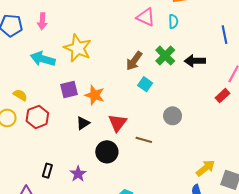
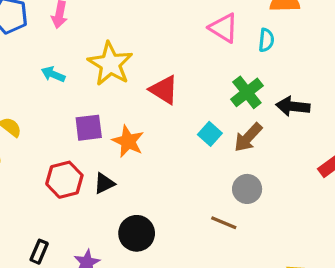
cyan arrow: (43, 59) -> (53, 74), size x0.6
brown arrow: (134, 61) -> (248, 137), moved
red hexagon: (37, 117) -> (64, 180), moved
red triangle: (117, 123) -> (164, 90), moved, turned -42
brown line: (144, 140) -> (224, 223), moved

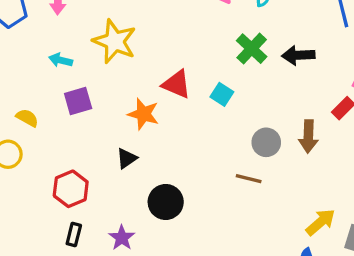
red triangle: (164, 90) -> (176, 84), moved
purple square: (89, 128) -> (78, 101), moved
brown arrow: (248, 137) -> (308, 136), moved, turned -32
red hexagon: (64, 180) -> (71, 189), moved

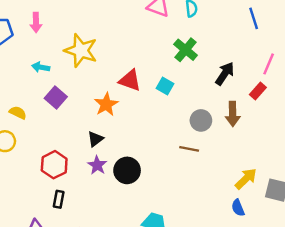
black arrow: (298, 55) -> (225, 74), moved, turned 130
purple square: (78, 101) -> (56, 98), turned -30
orange star: (143, 114) -> (106, 104), turned 30
purple star: (122, 238) -> (97, 165), moved

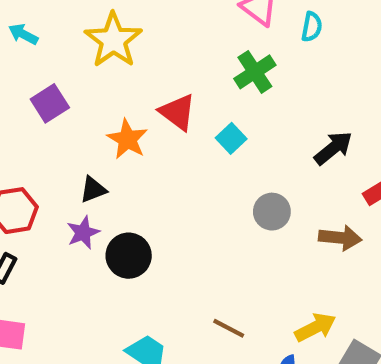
green cross: (186, 50) -> (255, 72), moved
cyan arrow: (41, 67) -> (23, 34), moved
orange star: (106, 104) -> (127, 139), turned -30
brown arrow: (233, 114) -> (340, 238), moved, turned -100
brown line: (189, 149) -> (229, 328), moved

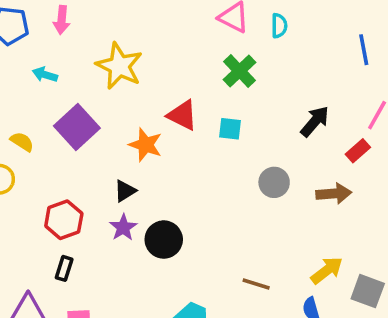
purple square: (50, 103) -> (77, 127), size x1.4
cyan square: (231, 138) -> (230, 129), turned -30

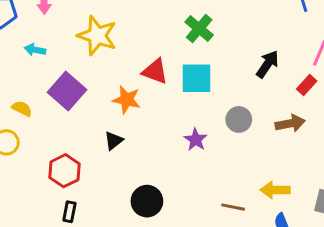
cyan square: (230, 129) -> (196, 78), size x1.6
purple star: (123, 227) -> (196, 140), moved
black circle: (164, 240) -> (147, 201), moved
yellow arrow: (327, 270) -> (275, 190), moved, turned -136

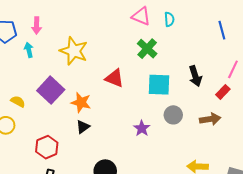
cyan arrow: (35, 50) -> (29, 50), moved, turned 64
black arrow: (267, 64) -> (195, 76), turned 126
cyan square: (196, 78) -> (159, 85), moved
orange star: (127, 100) -> (81, 102), moved

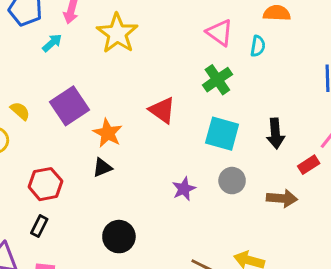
cyan arrow: (29, 50) -> (52, 43), turned 48
yellow star: (74, 51) -> (117, 33), moved

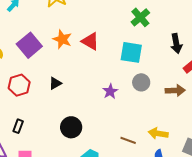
green cross: (217, 80) -> (140, 17), moved
orange star: (108, 133) -> (62, 39), moved
black arrow: (275, 134) -> (176, 43), moved
red hexagon: (45, 184) -> (19, 85), moved

